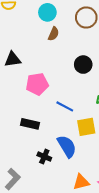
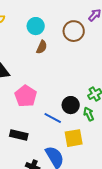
black circle: (83, 65) -> (71, 105), moved
pink pentagon: (37, 84) -> (26, 96), turned -30

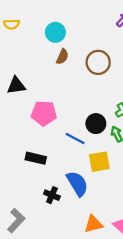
brown circle: (74, 31) -> (98, 62), moved
pink pentagon: (26, 96) -> (44, 113), turned -30

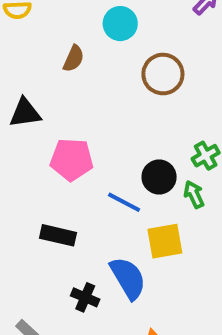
cyan circle: (55, 32) -> (120, 24), moved
brown semicircle: (62, 57) -> (74, 59), moved

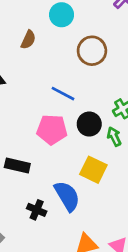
pink pentagon: (72, 160) -> (52, 130), moved
blue line: (124, 202) -> (63, 94), moved
yellow square: (165, 241) -> (93, 170), turned 36

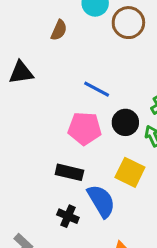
brown circle: (92, 51) -> (128, 23), moved
black rectangle: (17, 166) -> (69, 172), moved

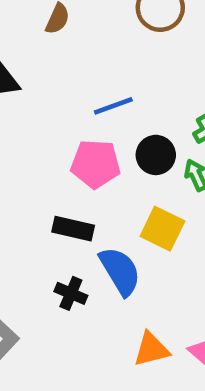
blue line: (97, 89) -> (113, 106), turned -48

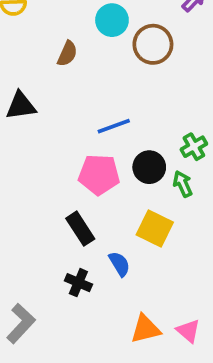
black rectangle: (73, 229) -> (80, 229), turned 44
blue semicircle: (120, 271) -> (119, 264), size x0.6

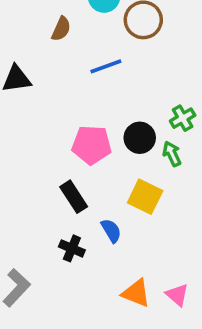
blue line: (114, 126) -> (106, 66), moved
orange triangle: (145, 329) -> (136, 293), turned 36

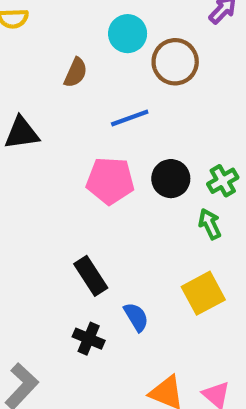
black circle: (140, 138) -> (171, 179), moved
pink pentagon: (92, 145) -> (110, 181), moved
yellow square: (145, 197) -> (203, 293), moved, turned 36

